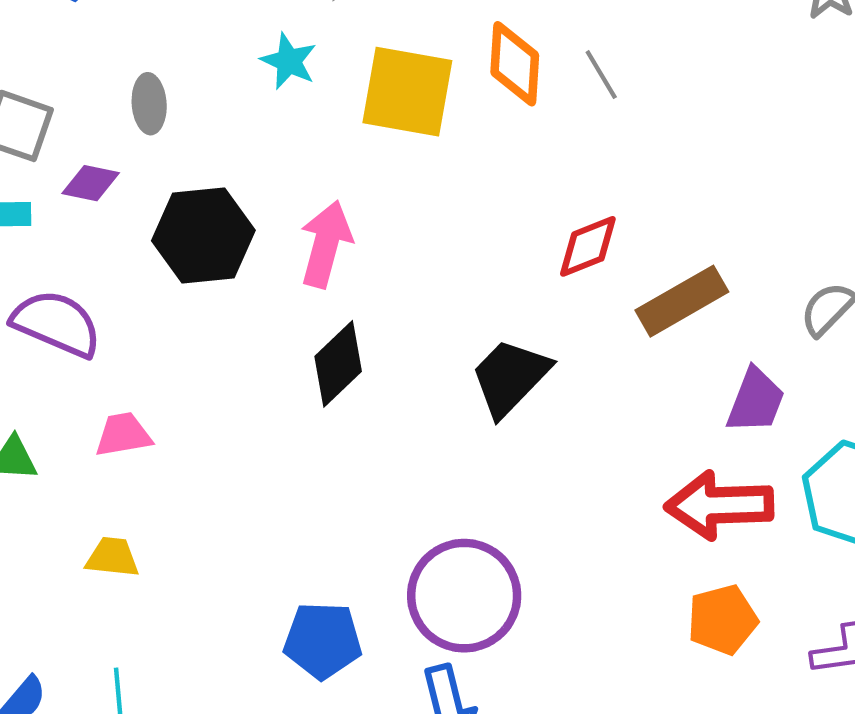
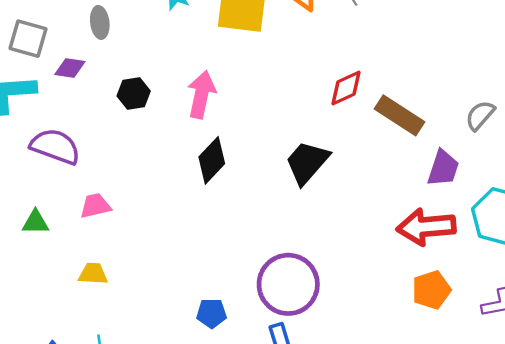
black hexagon: (203, 235) -> (134, 93), size x0.6
brown rectangle: (682, 301) -> (399, 115), turned 66
blue pentagon: (323, 640) -> (212, 313), size x0.7

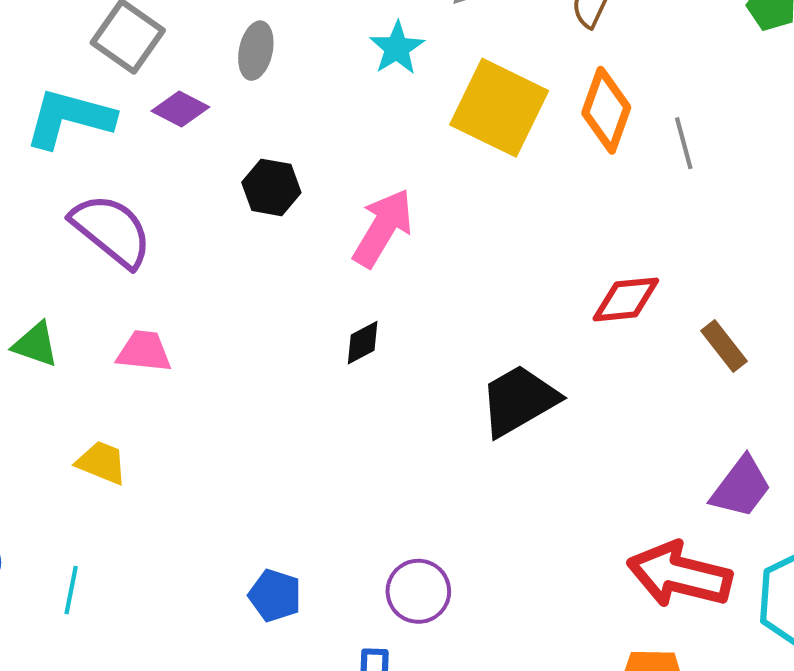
brown rectangle: (399, 115) -> (724, 346), moved, size x0.6
black diamond: (212, 160) -> (363, 343), size x0.6
purple circle: (288, 284) -> (418, 591), size x0.6

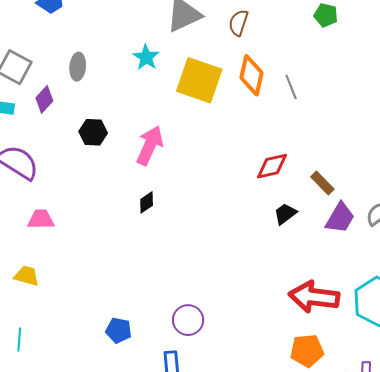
purple diamond: (180, 109) -> (44, 99), turned -68
black trapezoid: (519, 400) -> (285, 214), moved, size x0.6
purple trapezoid: (741, 487) -> (340, 218), moved

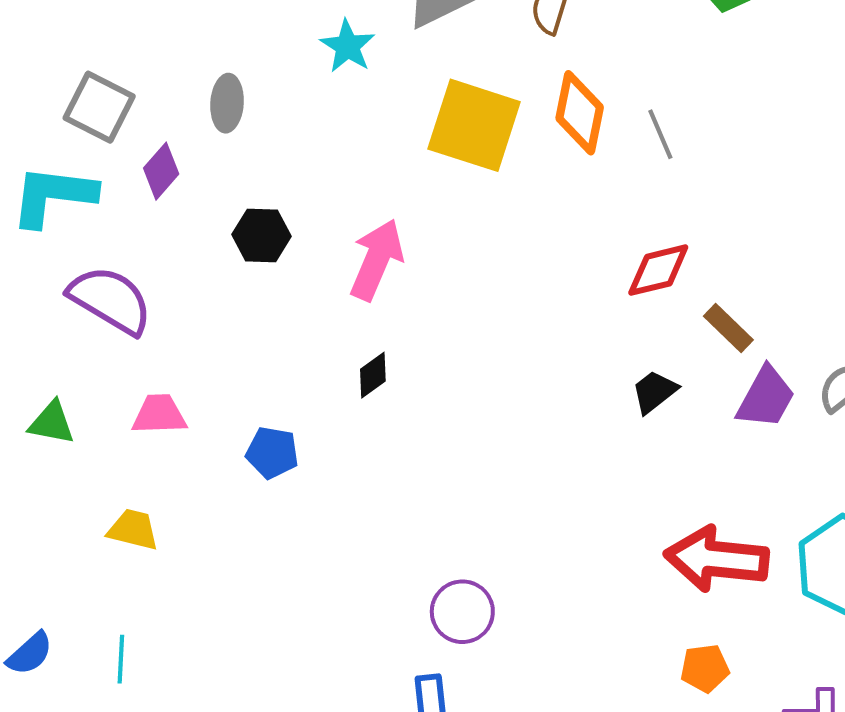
cyan star: (146, 57) -> (348, 46), moved
red diamond: (272, 166) -> (658, 270), moved
blue pentagon: (119, 330) -> (272, 453), moved
orange pentagon: (307, 351) -> (705, 668), size x0.7

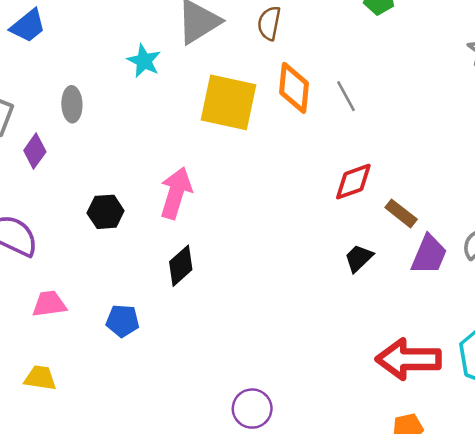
black hexagon: (261, 235) -> (106, 212), moved
black diamond: (373, 375) -> (181, 266), size x1.4

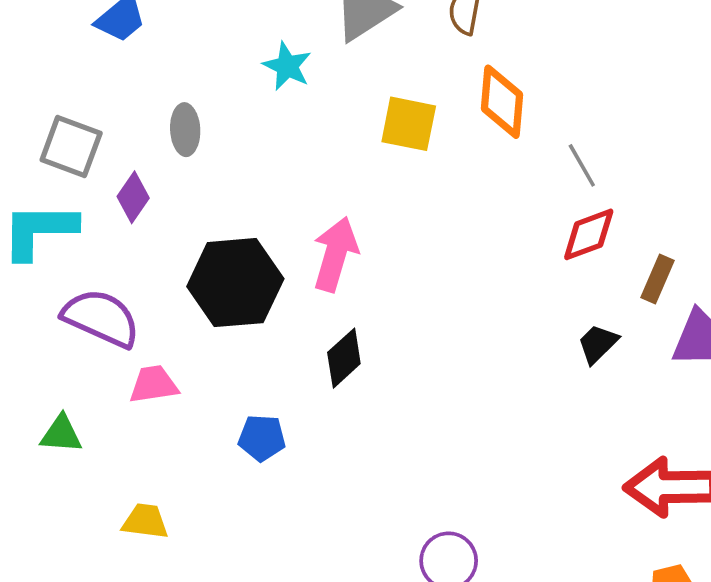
gray line: (346, 96) -> (582, 165), moved
yellow square: (228, 102) -> (409, 124), size x0.7
black hexagon: (106, 212) -> (235, 283), size x1.8
brown rectangle: (401, 213) -> (657, 279), turned 76
pink trapezoid: (49, 304) -> (154, 384), moved

